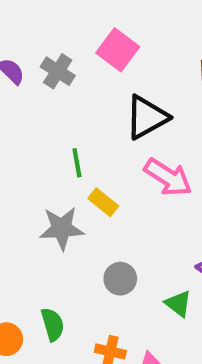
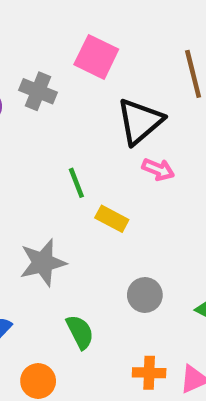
pink arrow: (168, 177) -> (158, 169), moved, size x0.6
gray star: (62, 228) -> (43, 263), moved
green semicircle: (53, 324) -> (80, 332), moved

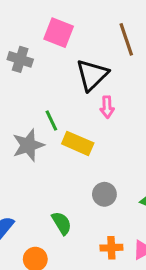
pink arrow: (158, 169) -> (107, 107), turned 70
yellow rectangle: (112, 219) -> (78, 143), size x1.4
gray star: (43, 263) -> (28, 145), moved

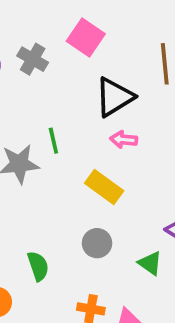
pink arrow: (107, 107) -> (124, 140), turned 85
yellow rectangle: (78, 143) -> (104, 187), moved

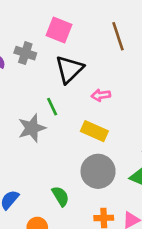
black triangle: (114, 97) -> (69, 69), moved
gray circle: (97, 243) -> (98, 171), size x1.6

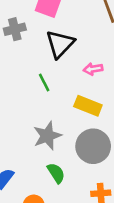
gray cross: (25, 53) -> (15, 29), turned -30
gray star: (32, 128) -> (47, 136), moved

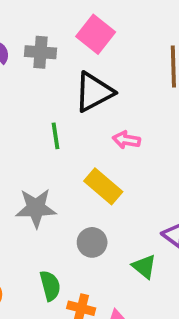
gray circle: (93, 146) -> (92, 242), size x0.6
green semicircle: (56, 173) -> (50, 286), moved

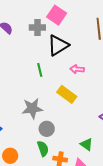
gray cross: (40, 52) -> (37, 27), moved
gray circle: (92, 242) -> (47, 129), moved
green triangle: (144, 266) -> (87, 144), moved

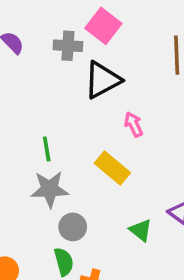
pink arrow: (77, 69) -> (134, 124), turned 56
green line: (40, 70) -> (47, 149), moved
green triangle: (87, 144) -> (141, 230), moved

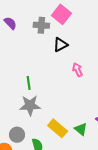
black triangle: (102, 80) -> (60, 45), size x0.7
yellow rectangle: (112, 168) -> (58, 128), moved
gray circle: (73, 227) -> (17, 135), moved

